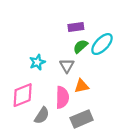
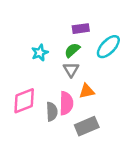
green semicircle: (80, 46) -> (72, 50), moved
cyan star: (37, 62) -> (40, 53), moved
gray semicircle: (42, 116) -> (52, 112), moved, turned -36

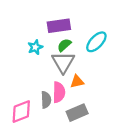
purple rectangle: (81, 29) -> (59, 26), moved, size x1.5
gray triangle: (71, 69) -> (63, 62), size x1.6
pink diamond: (24, 101) -> (21, 112), moved

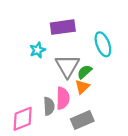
cyan ellipse: (96, 42) -> (103, 44), turned -65
green semicircle: (64, 45) -> (85, 72), moved
orange triangle: (77, 82) -> (82, 87), turned -32

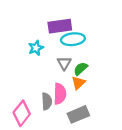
cyan ellipse: (103, 44) -> (73, 39), moved, turned -75
gray triangle: (67, 66) -> (64, 63), size x0.6
pink diamond: (23, 119) -> (22, 113), turned -30

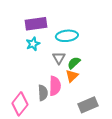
purple rectangle: (60, 26) -> (36, 24), moved
gray rectangle: (78, 114) -> (88, 105), moved

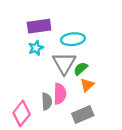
gray triangle: (59, 58) -> (64, 63), size x1.6
orange triangle: (72, 76) -> (87, 85), moved
gray rectangle: (88, 105) -> (83, 115), moved

